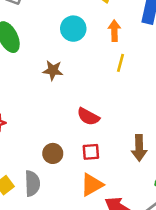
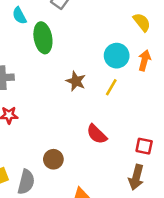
cyan circle: (73, 29) -> (117, 56), moved
yellow line: (121, 63) -> (111, 87), moved
red square: (91, 152) -> (144, 146), moved

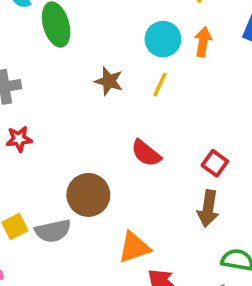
red square: (144, 146) -> (215, 163), turned 30
brown circle: (53, 159) -> (88, 195), size x1.5
gray semicircle: (26, 182) -> (53, 231), turned 70

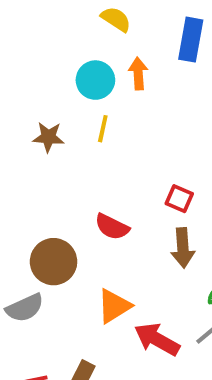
red semicircle: (146, 153) -> (112, 227), moved

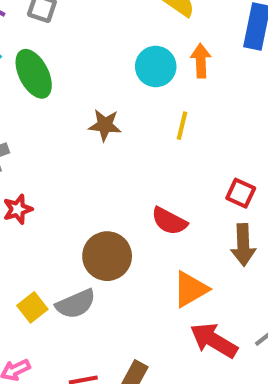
yellow line: (103, 129) -> (182, 126), moved
orange triangle: (114, 306) -> (190, 289), moved

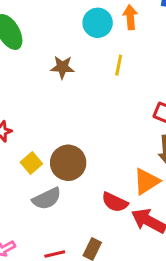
red semicircle: (169, 221) -> (115, 202), moved
orange triangle: (190, 289) -> (146, 181), moved
yellow square: (32, 307) -> (31, 163), moved

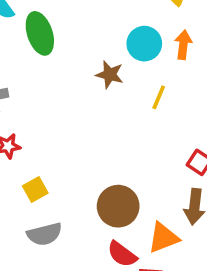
brown star: (62, 67) -> (110, 75), moved
brown circle: (68, 163) -> (118, 206), moved

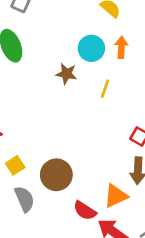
brown circle: (118, 206) -> (56, 175), moved
gray semicircle: (45, 234) -> (25, 199), turned -95

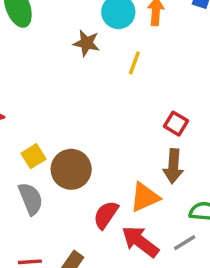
yellow square: (15, 165) -> (33, 156), moved
red semicircle: (85, 211) -> (106, 215), turned 90

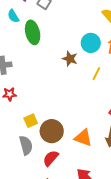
orange triangle: (145, 197) -> (83, 138), moved, turned 36
red semicircle: (106, 215) -> (51, 158), moved

